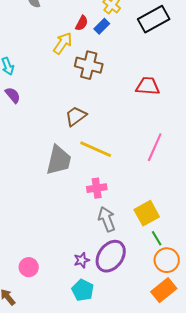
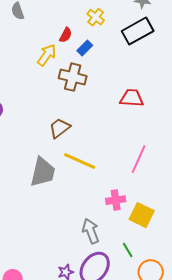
blue rectangle: (102, 26) -> (85, 48), moved
pink cross: (97, 188) -> (116, 200), moved
yellow square: (147, 213) -> (142, 215), moved, turned -35
green line: (157, 238) -> (128, 250), moved

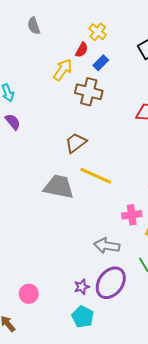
yellow cross: (96, 17) -> (98, 32), moved
gray trapezoid: (43, 172) -> (59, 187), turned -92
gray arrow: (91, 231) -> (107, 246), turned -60

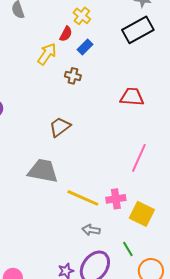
brown cross: (89, 92) -> (73, 76), size x0.6
yellow line: (96, 176) -> (83, 198), moved
gray arrow: (107, 246) -> (91, 230), size x0.7

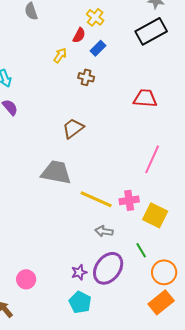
yellow arrow: (47, 54) -> (60, 55), size x0.7

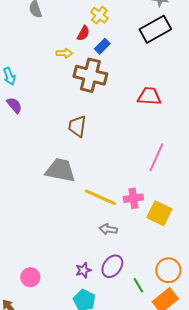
yellow arrow: (60, 55) -> (64, 53), turned 56
brown cross: (86, 77) -> (90, 75), size x2.0
brown trapezoid: (73, 128) -> (77, 126), turned -45
green line: (141, 250) -> (138, 285), moved
purple ellipse: (108, 268) -> (112, 266), size x0.7

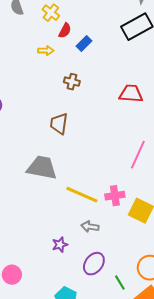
yellow cross: (99, 15) -> (51, 13), moved
brown cross: (90, 75) -> (72, 82), moved, size x0.5
purple star: (83, 270) -> (60, 245), moved

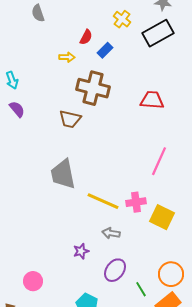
yellow cross: (51, 13) -> (122, 19), moved
brown cross: (72, 82) -> (93, 88), size x2.0
brown trapezoid: (59, 124) -> (70, 119), moved, turned -85
gray trapezoid: (42, 168) -> (63, 174), turned -112

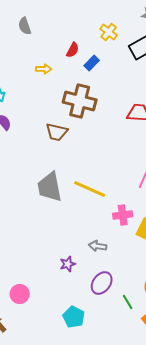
yellow arrow: (67, 57) -> (44, 69), moved
yellow line: (103, 201) -> (90, 189), moved

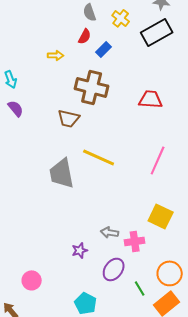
gray semicircle: (25, 26) -> (90, 12), moved
yellow line: (90, 189) -> (99, 157), moved
pink cross: (123, 215) -> (135, 241), moved

